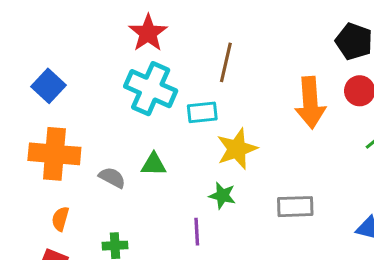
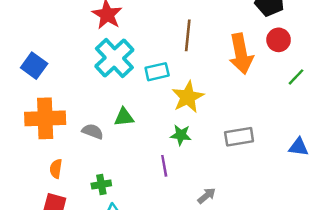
brown line: (226, 62) -> (188, 35), moved
cyan cross: (151, 89) -> (114, 58), turned 30

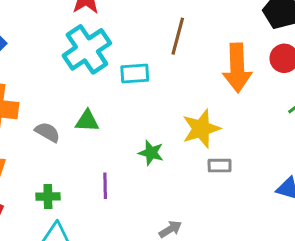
yellow star: (188, 97) -> (201, 129), moved
gray rectangle: (239, 137) -> (220, 166), size x0.7
purple line: (164, 166) -> (105, 186), moved

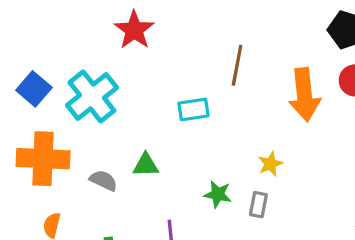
cyan cross: (87, 49) -> (92, 96), moved
yellow star: (201, 129) -> (270, 164), size x0.6
gray rectangle: (220, 166) -> (258, 205), moved, turned -75

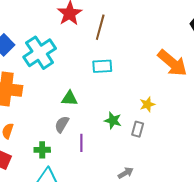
brown line: (237, 65) -> (100, 27), moved
orange arrow: (304, 95) -> (172, 63), turned -48
gray semicircle: (103, 181) -> (62, 124), moved, turned -90

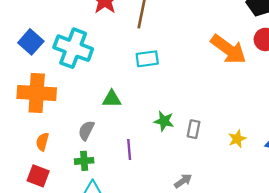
cyan cross: (40, 53) -> (73, 48), turned -32
yellow star: (147, 104) -> (237, 139), moved
gray semicircle: (62, 124) -> (86, 130), moved

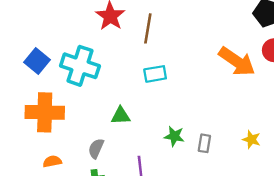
yellow star: (237, 139) -> (251, 139), moved, turned -30
orange semicircle: (42, 142) -> (52, 161), turned 66

